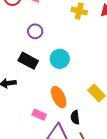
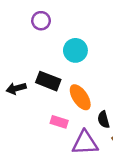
black rectangle: (28, 61) -> (48, 81), moved

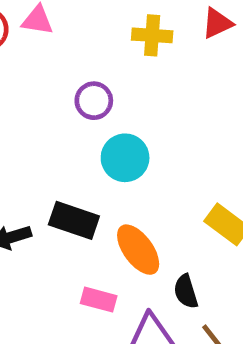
purple circle: (41, 21) -> (94, 101), moved

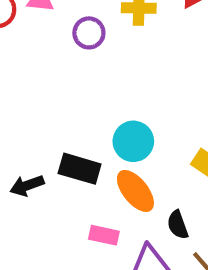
purple circle: (94, 101) -> (89, 33), moved
cyan circle: (125, 158) -> (133, 141), moved

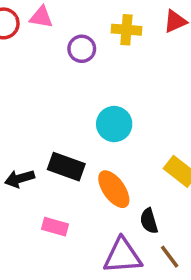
cyan circle: (133, 141) -> (114, 124), moved
pink rectangle: (104, 235) -> (55, 227), moved

